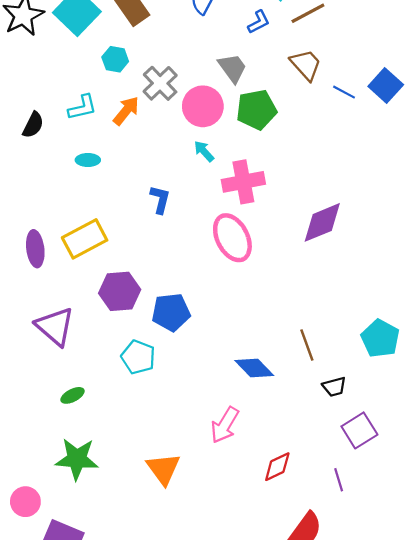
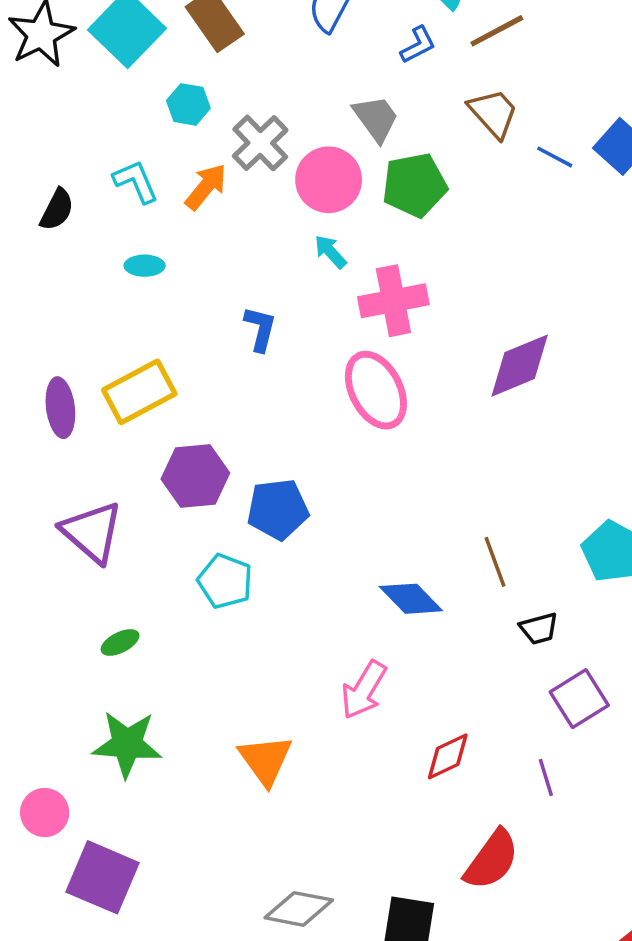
cyan L-shape: (82, 107) -> (136, 182), turned -100

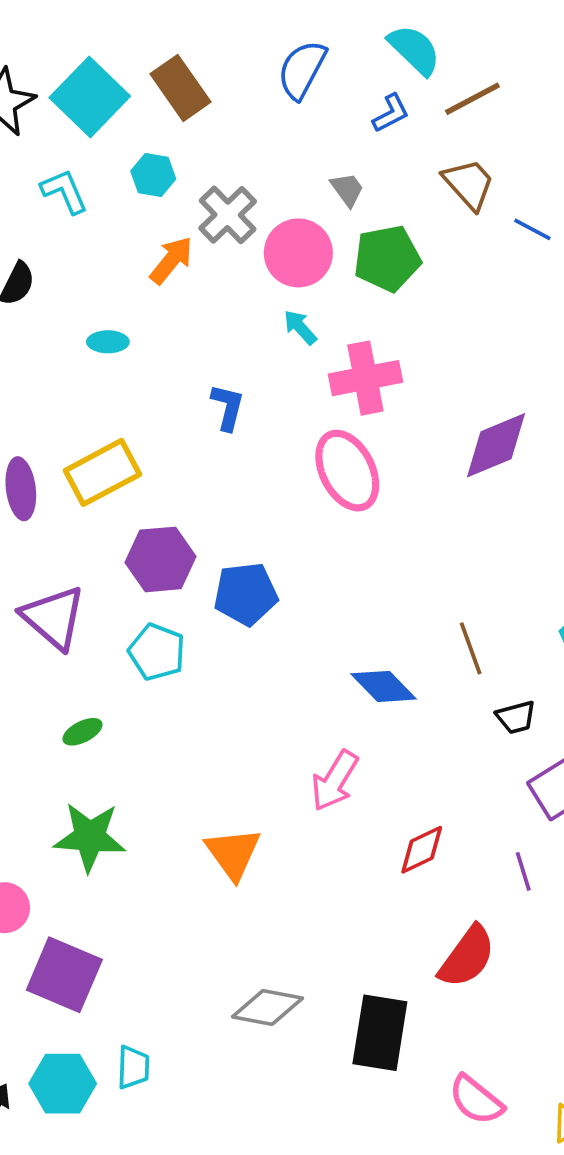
gray trapezoid: (376, 118) -> (347, 189), size x0.7
cyan L-shape: (136, 182) -> (64, 191), moved
cyan pentagon: (225, 581) -> (157, 652), moved

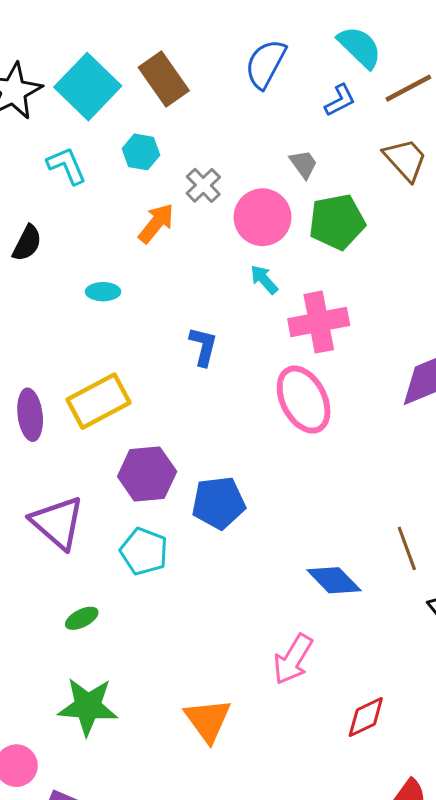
gray cross: (228, 215) -> (203, 185), size x0.7

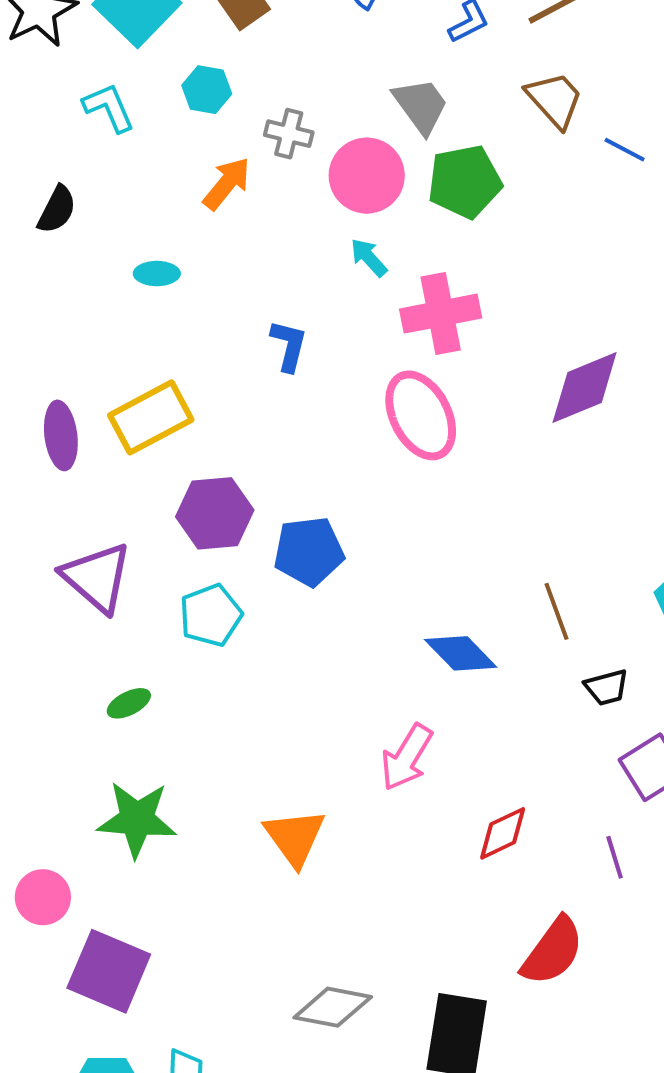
gray trapezoid: (304, 164) -> (421, 106), size x1.5
gray cross: (203, 185) -> (289, 134), turned -32
cyan pentagon: (144, 551) -> (211, 615), turned 30

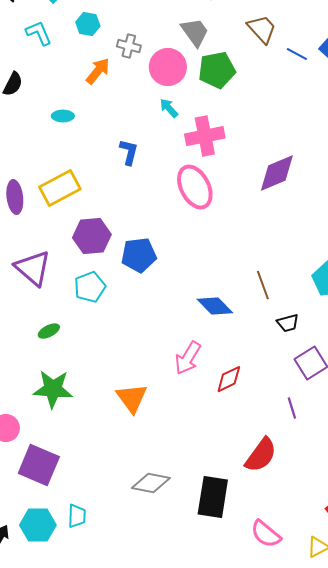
red diamond: (503, 833) -> (229, 379), moved

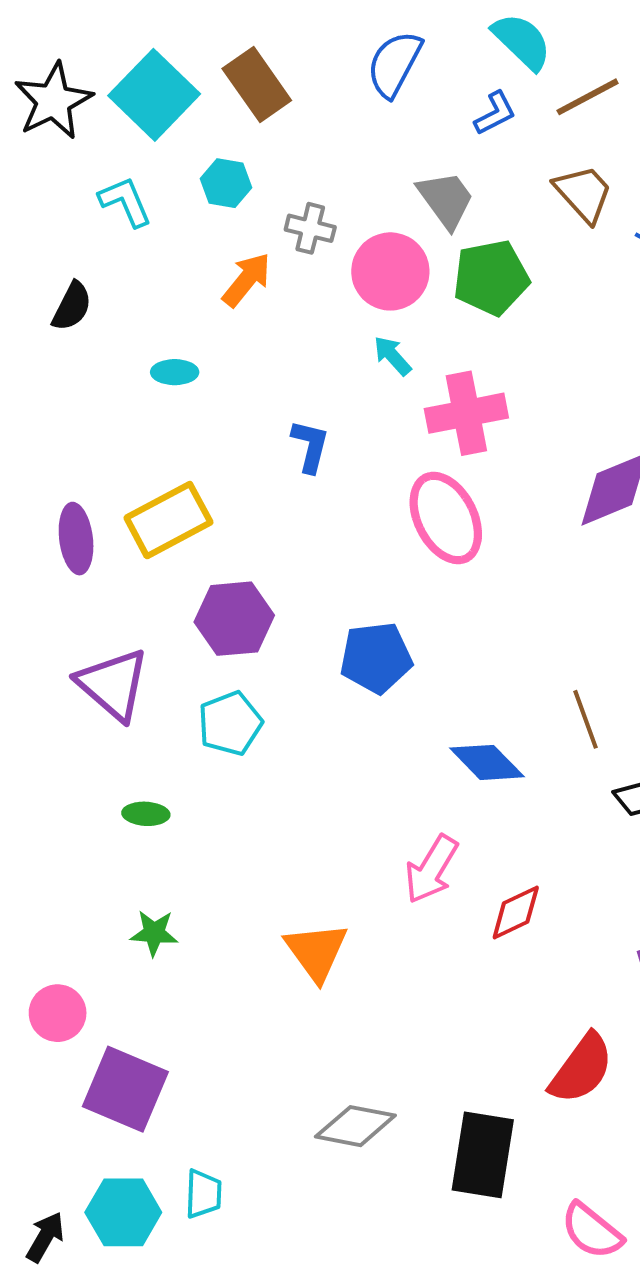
blue pentagon: (139, 255) -> (376, 658), moved
green ellipse: (49, 331) -> (146, 814), turned 30
green star: (53, 389) -> (154, 933), size x0.6

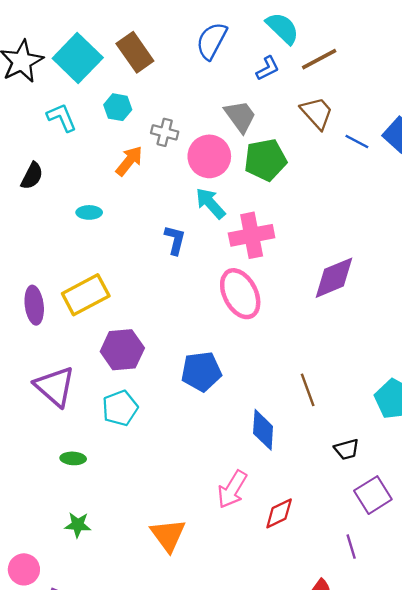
cyan arrow: (392, 356) -> (210, 203), size x1.4
blue L-shape: (310, 446) -> (175, 240), moved
brown line: (586, 719) -> (308, 390), moved
blue diamond: (487, 762) -> (263, 430), turned 48

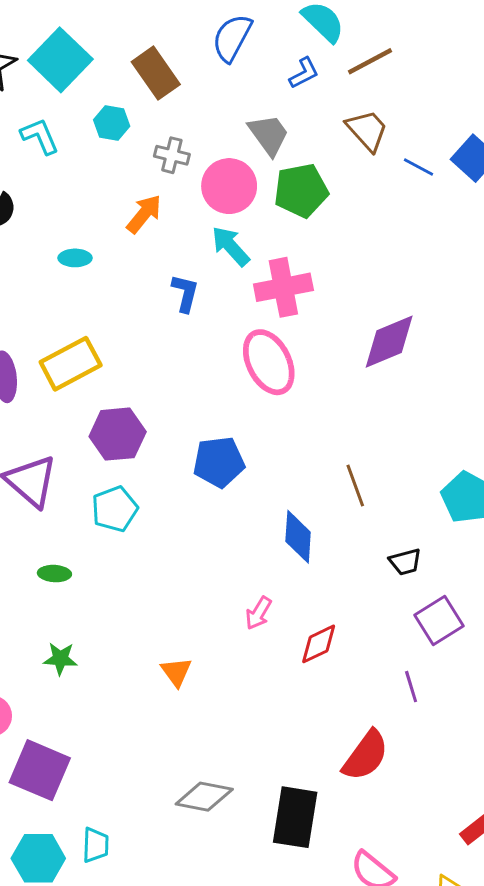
brown rectangle: (135, 52) -> (156, 73), moved
orange arrow: (129, 161) -> (144, 214), moved
pink arrow: (232, 489) -> (258, 613), size x0.7
orange triangle: (168, 535) -> (176, 672), size x0.7

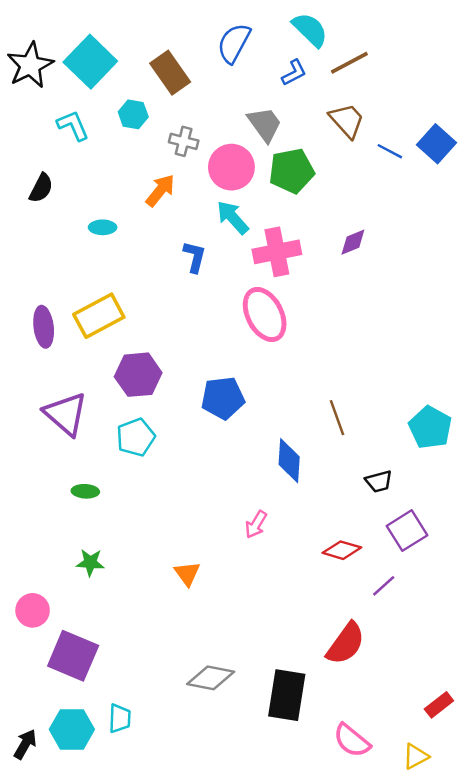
purple diamond: (389, 342) -> (353, 242), moved, size x0.6
red diamond: (319, 644) -> (342, 550), moved, turned 42
purple line: (411, 687) -> (384, 586), turned 65

